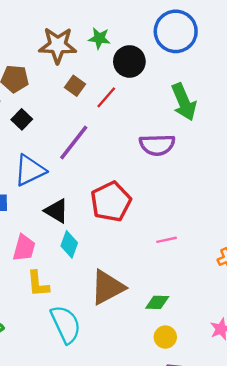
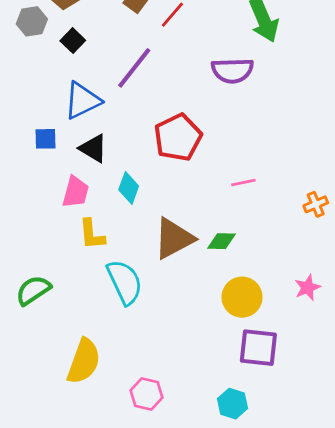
black triangle: (56, 211) -> (93, 148), moved
green diamond: (157, 302) -> (222, 241), moved
yellow circle: (165, 337) -> (242, 297), size x1.5

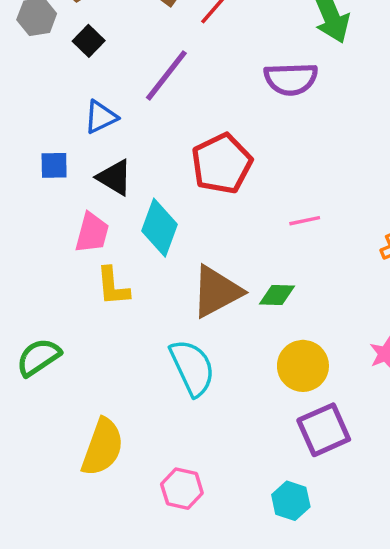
blue triangle: (82, 101) -> (101, 117), size x0.7
cyan diamond: (129, 188) -> (159, 228), size x1.4
cyan semicircle: (125, 282) -> (192, 368), moved
purple square: (258, 348) -> (324, 430), turned -30

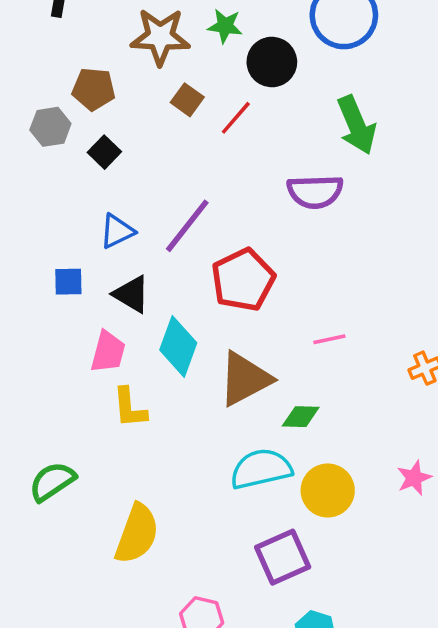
purple line: (166, 75) -> (187, 226), moved
brown triangle: (217, 292) -> (245, 379), moved
cyan semicircle: (192, 368) -> (261, 469), moved, turned -78
purple square: (324, 430) -> (283, 557), moved
yellow semicircle: (102, 447) -> (137, 534), moved

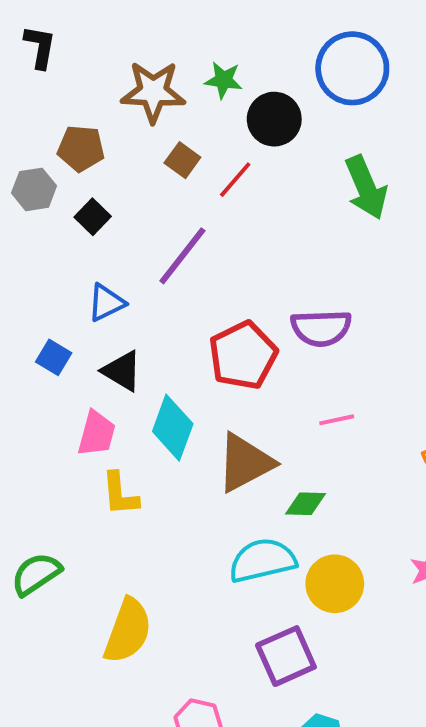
purple semicircle: (315, 192) -> (321, 328), moved
purple line: (187, 226) -> (182, 256), moved
blue square: (68, 282) -> (54, 357), turned 32

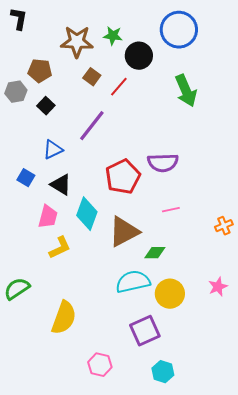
yellow L-shape: (120, 494) -> (60, 248), turned -110

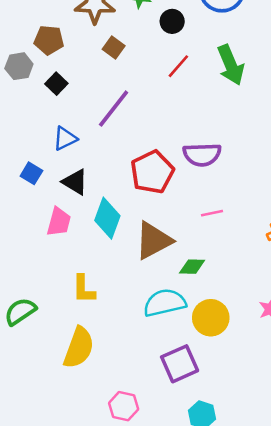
black circle: (139, 56) -> (172, 21), size x0.7
red line: (119, 87) -> (178, 66), moved
yellow L-shape: (60, 248) -> (84, 289), moved, turned 115

